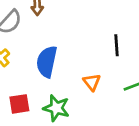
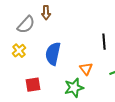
green star: (56, 108) -> (74, 88), moved, turned -30

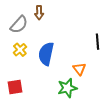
yellow cross: (19, 51) -> (20, 50), moved
red square: (33, 85) -> (15, 87), moved

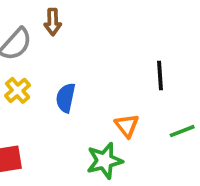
blue semicircle: (46, 54) -> (66, 98), size x0.7

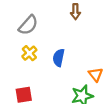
brown arrow: (53, 22) -> (75, 12), moved

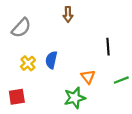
yellow cross: (29, 53) -> (28, 63), moved

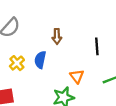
brown arrow: (68, 14) -> (57, 36), moved

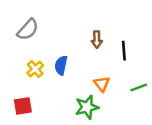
brown arrow: (57, 36) -> (97, 39), moved

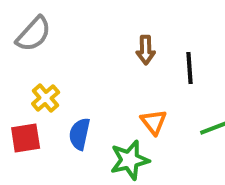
blue semicircle: (61, 65) -> (80, 134), moved
red square: (23, 106) -> (26, 138), moved

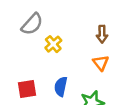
yellow cross: (46, 98) -> (53, 44), moved
orange triangle: (154, 122) -> (101, 63), moved

